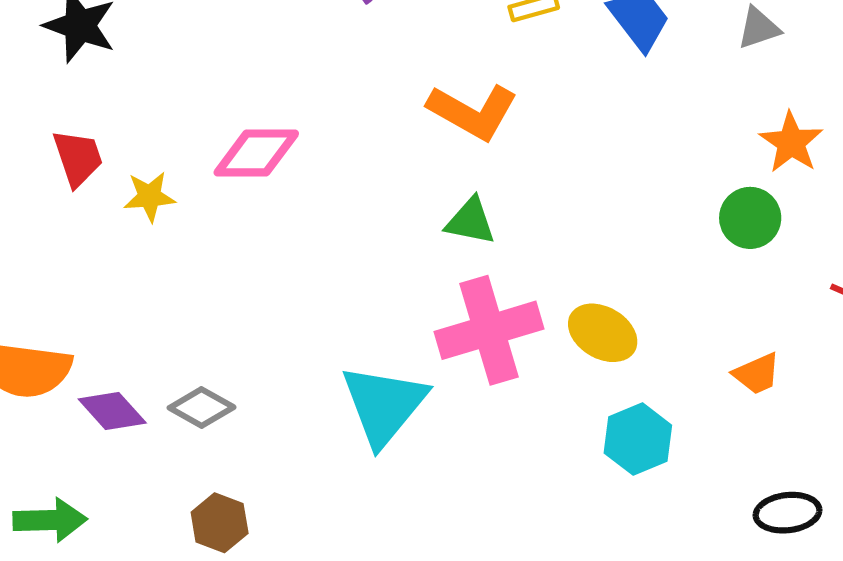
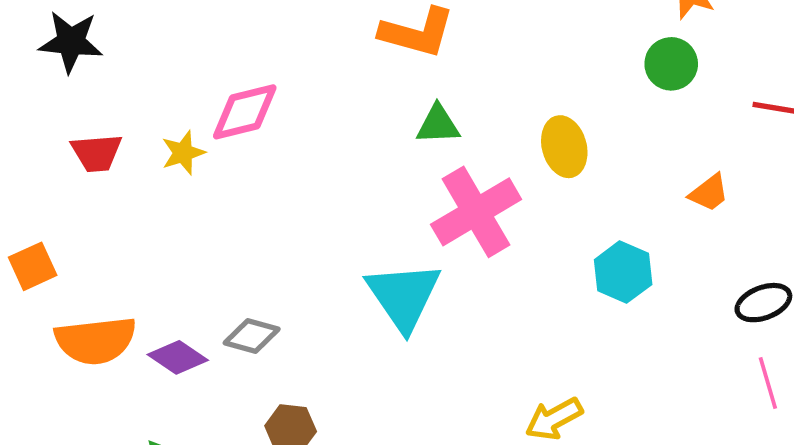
red trapezoid: (78, 158) -> (97, 153), turned 118
yellow star: (149, 197) -> (183, 153), moved
yellow ellipse: (603, 333) -> (564, 147), moved, turned 58

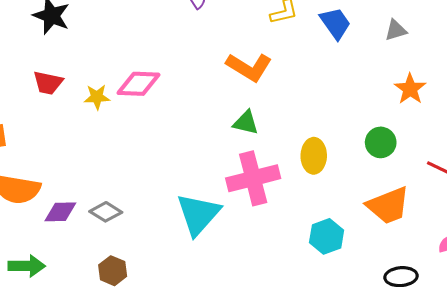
green circle: (671, 64) -> (381, 142), moved
orange trapezoid: (709, 193) -> (388, 206), size x1.8
purple diamond: (178, 357) -> (60, 212), turned -52

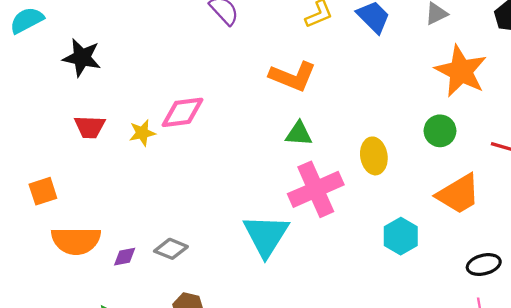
orange star: (410, 89) -> (461, 71), size x1.6
purple diamond: (60, 212) -> (125, 257), size x0.7

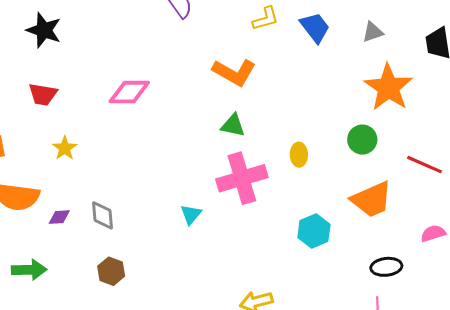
yellow star: (142, 133) -> (65, 148), moved, turned -30
yellow ellipse: (374, 156) -> (299, 155), size x0.7
cyan triangle: (266, 235) -> (191, 214), size x0.5
gray diamond: (171, 249) -> (103, 215), turned 56

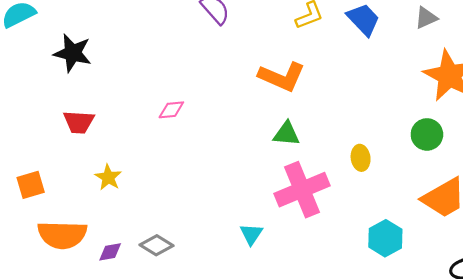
pink diamond: (129, 92) -> (171, 110), size x0.6
gray diamond: (103, 215) -> (156, 245), turned -48

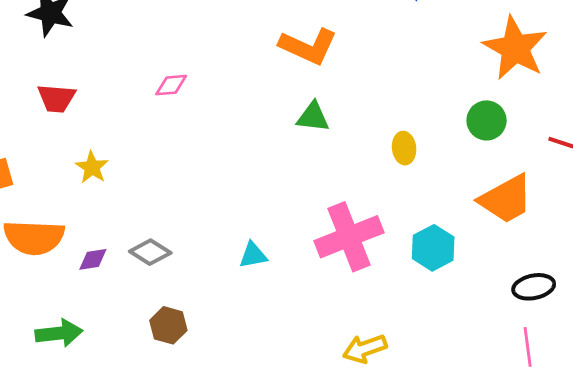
pink cross: (302, 190) -> (349, 237), moved
cyan triangle: (251, 234) -> (253, 255), moved, turned 45

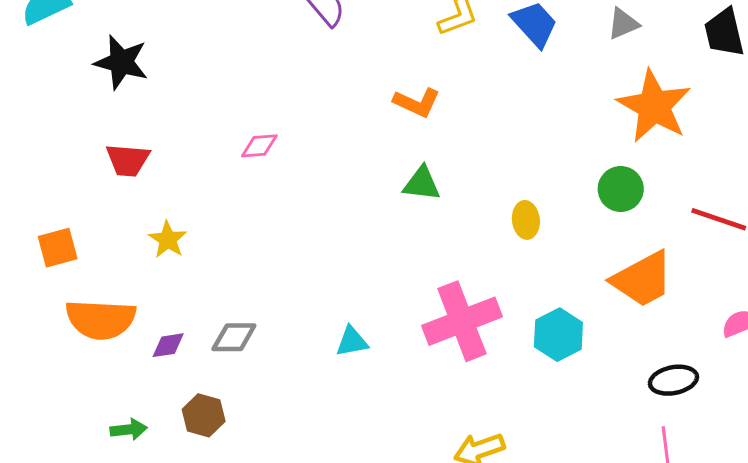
orange L-shape: (308, 46) -> (417, 102), size x0.7
gray diamond: (150, 252) -> (234, 337), turned -33
brown hexagon: (168, 325) -> (204, 415), moved
green arrow: (59, 333) -> (129, 430), size x0.7

